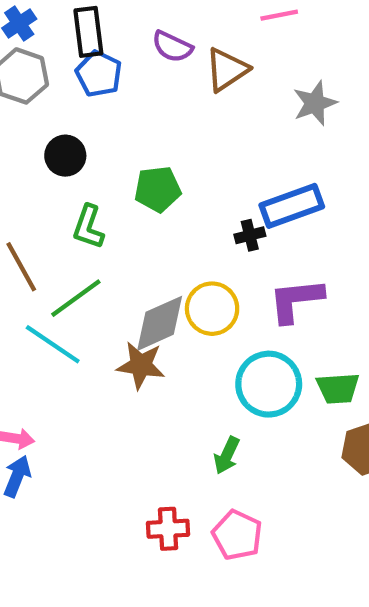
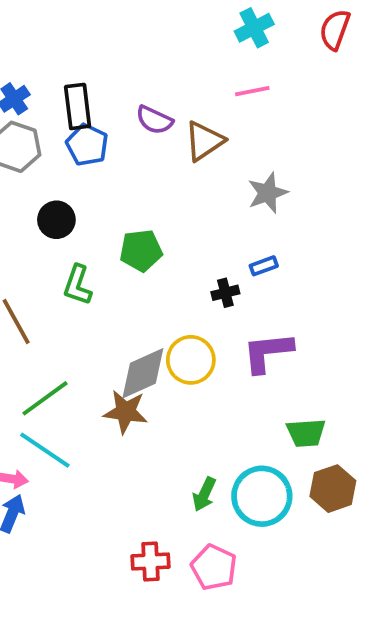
gray star: (315, 103) -> (268, 193), moved
blue rectangle: (292, 206) -> (264, 266), size x0.5
green line: (76, 298) -> (45, 398), moved
cyan line: (53, 344) -> (45, 450), moved
cyan circle: (269, 384) -> (262, 496), moved

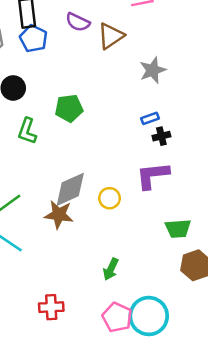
black cross: (225, 293) -> (161, 136), moved
yellow circle: (191, 360) -> (110, 198), moved, size x0.7
cyan circle: (262, 496) -> (149, 316), moved
red cross: (150, 561) -> (51, 307), moved

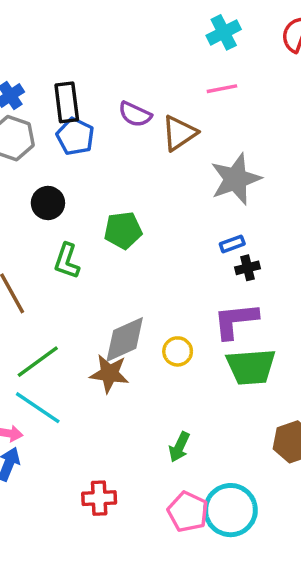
gray star: (153, 70) -> (236, 179), size x1.4
green trapezoid: (178, 229) -> (251, 367), moved, size x1.4

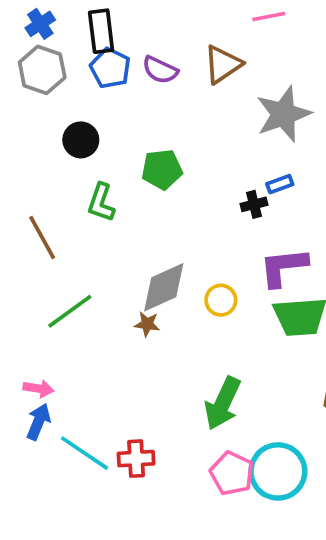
purple semicircle: (135, 114) -> (160, 70), moved
black cross: (248, 268) -> (254, 204), moved
brown star: (109, 374) -> (147, 324), size x0.6
cyan line: (38, 408) -> (85, 453), moved
green arrow: (179, 447) -> (223, 403), size x1.6

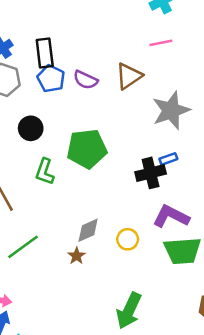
green pentagon: (162, 169) -> (87, 149), size x1.4
black cross: (254, 204) -> (151, 173), size x1.6
purple L-shape: (283, 267) -> (171, 216), turned 33
gray diamond: (164, 287) -> (88, 230), size x0.7
brown star: (147, 324) -> (77, 256), turned 30

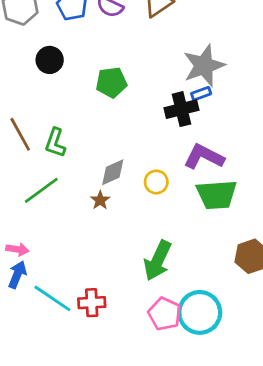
gray star: (171, 110) -> (204, 66), moved
green pentagon: (87, 149) -> (111, 82), size x0.7
green L-shape: (45, 172) -> (55, 143), moved

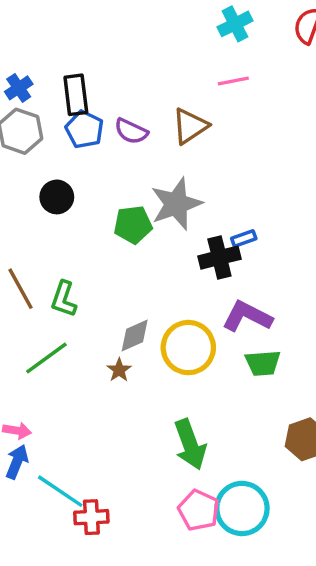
gray star: (204, 66) -> (176, 204), moved
yellow circle: (156, 182) -> (188, 348), size x1.8
green trapezoid: (217, 195) -> (263, 363), size x0.7
green arrow: (158, 261) -> (190, 444), turned -45
red cross: (92, 303) -> (91, 517), moved

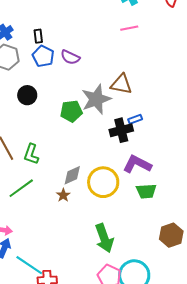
black rectangle: (76, 95) -> (38, 36), size x0.6
brown triangle: (190, 126) -> (121, 84), moved, turned 45

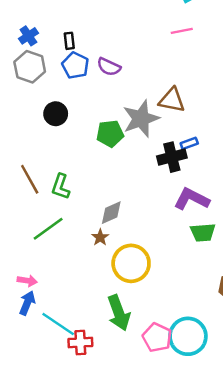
yellow circle: (103, 182) -> (131, 263), moved
green arrow: (104, 238) -> (119, 313), moved

